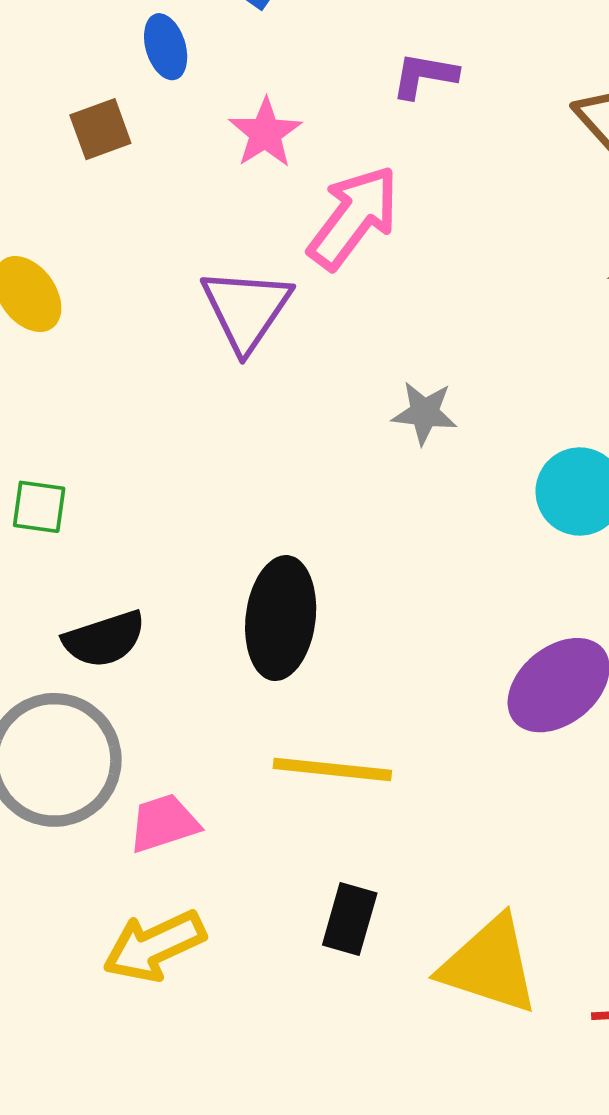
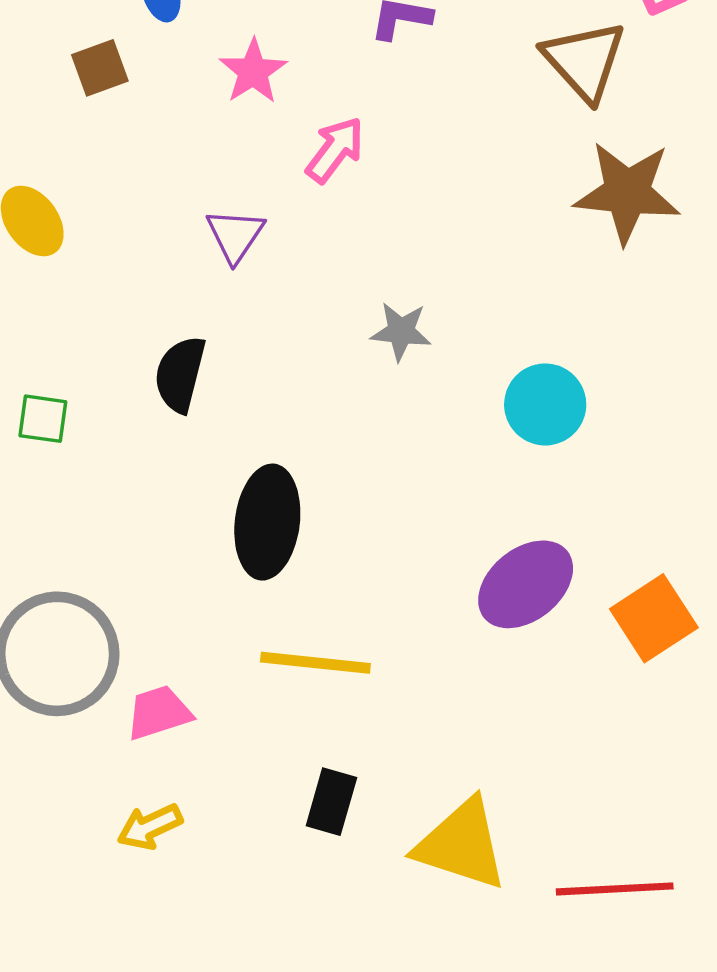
pink arrow: (353, 217) -> (335, 150), size x0.7
purple triangle: (246, 309) -> (235, 235), size x0.7
black semicircle: (104, 639) -> (180, 374), moved, turned 122
yellow arrow: (154, 946) -> (150, 827), size x0.7

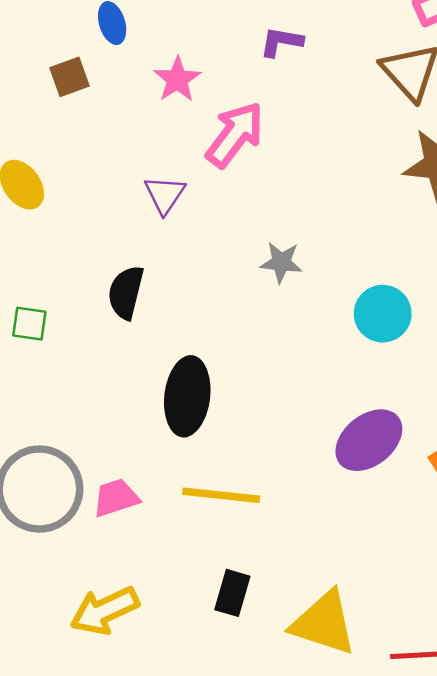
pink arrow: (335, 150) -> (235, 135), size x1.4
pink trapezoid: (159, 713) -> (116, 498), moved
yellow arrow: (150, 827) -> (105, 611), size x1.5

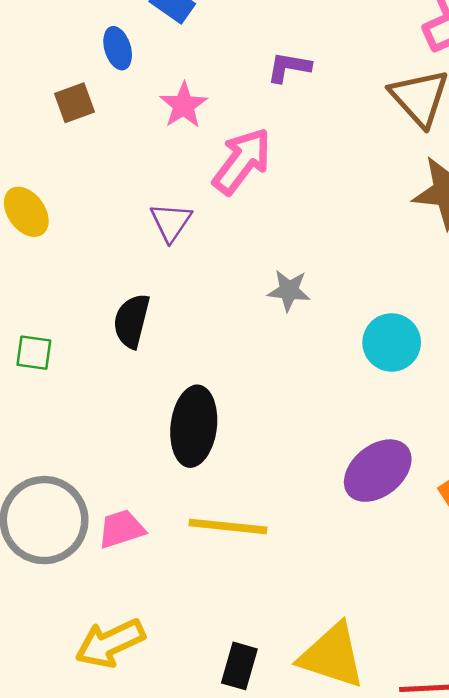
black rectangle: (232, 593) -> (239, 666), moved

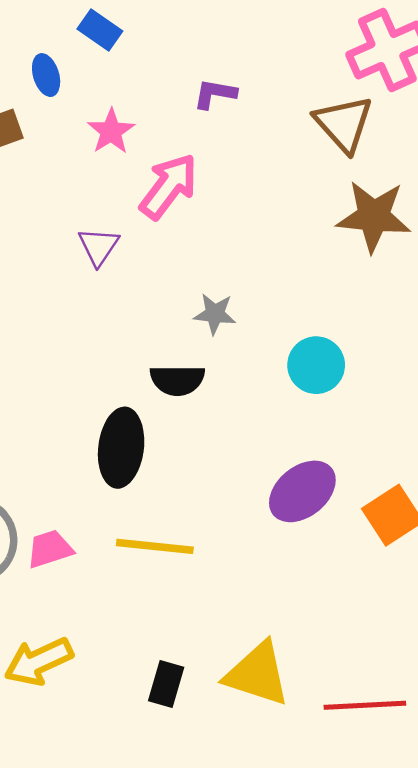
black semicircle: (132, 321) -> (177, 380), moved, turned -104

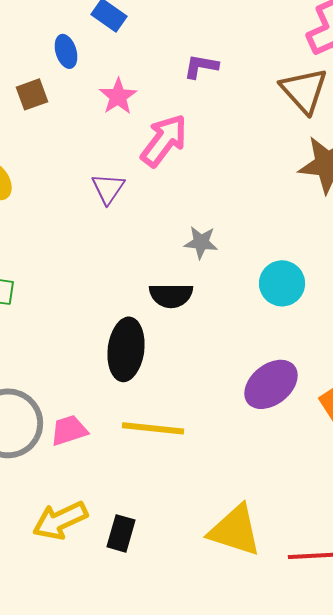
black rectangle: (166, 684) -> (121, 533), moved

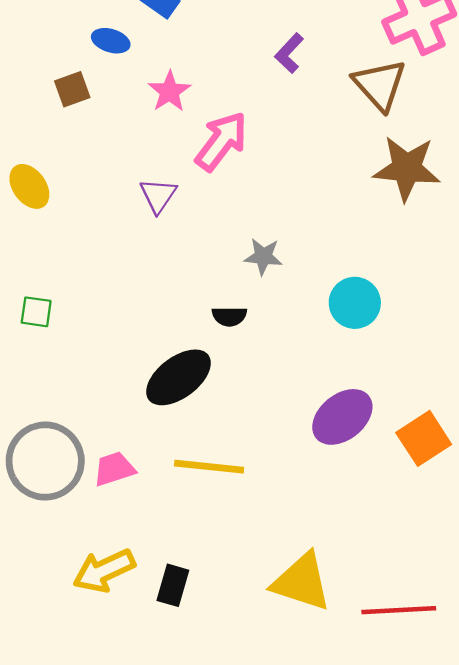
blue ellipse: (66, 51) -> (111, 41), turned -56
purple L-shape: (201, 66) -> (289, 53), moved, turned -57
black semicircle: (171, 295) -> (229, 316), size x0.7
black ellipse: (126, 349) -> (179, 377), turned 46

